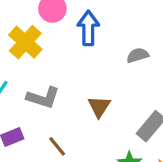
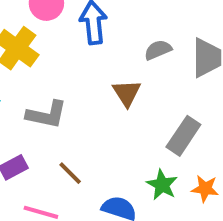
brown triangle: (99, 107) -> (127, 93), moved

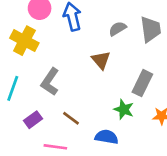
gray L-shape: (47, 115) -> (50, 82), turned 120
green star: (162, 185) -> (124, 109), moved

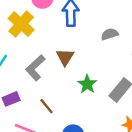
brown triangle: (101, 60) -> (65, 57), moved
green star: (124, 109) -> (87, 84), moved

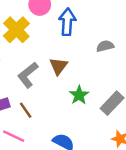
brown line: (46, 106) -> (26, 110), moved

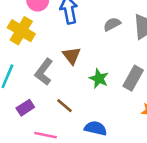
brown line: (26, 110) -> (64, 106), moved

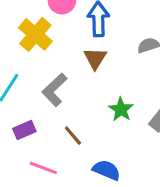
brown triangle: (72, 56) -> (95, 58), moved

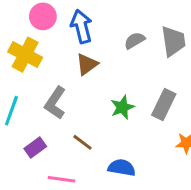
brown triangle: (95, 58) -> (87, 64), turned 35
green star: (121, 109) -> (122, 107), turned 30

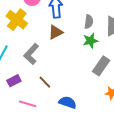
gray semicircle: (135, 41) -> (89, 22), turned 120
green star: (122, 107) -> (90, 41), moved

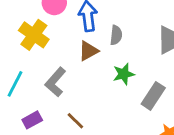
gray semicircle: (89, 22) -> (116, 35), moved
green star: (90, 41) -> (124, 74), moved

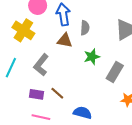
brown triangle: (88, 51) -> (65, 40), turned 42
purple rectangle: (32, 120) -> (36, 94), moved, turned 40

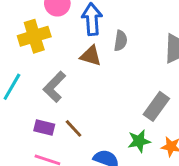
yellow cross: (23, 30) -> (34, 36), turned 35
green star: (92, 57) -> (139, 141), moved

